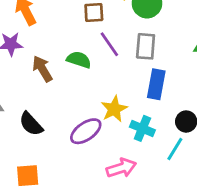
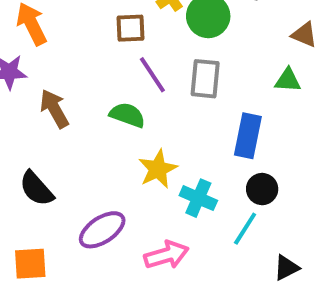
green semicircle: (79, 60) -> (127, 115), moved
blue rectangle: (156, 84) -> (248, 136), moved
purple ellipse: (86, 131) -> (102, 230), moved

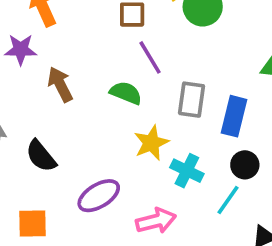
gray rectangle: (205, 79) -> (192, 100), moved

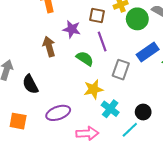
purple star: (21, 50) -> (72, 29), moved
blue rectangle: (234, 116) -> (148, 52), moved, turned 30

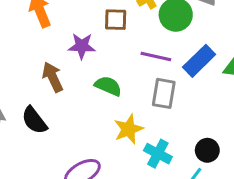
purple line: (102, 41) -> (156, 56), moved, turned -48
black semicircle: (30, 84) -> (34, 120), moved

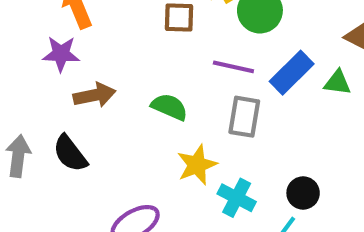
purple star: (82, 46) -> (61, 54), moved
brown arrow: (53, 77) -> (95, 95), turned 104

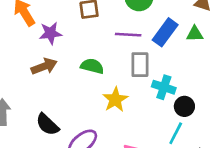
purple star: (61, 54) -> (50, 33), moved
black semicircle: (70, 153) -> (47, 124), moved
cyan cross: (237, 198) -> (164, 87), moved

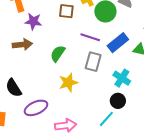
green semicircle: (92, 66) -> (58, 54), turned -84
cyan cross: (164, 87) -> (122, 78), moved

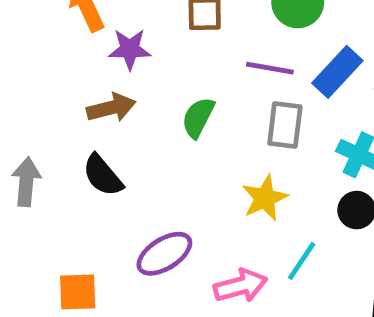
yellow star: (68, 83) -> (265, 198), moved
black semicircle: (14, 88) -> (103, 175), moved
cyan line: (106, 119) -> (302, 261), moved

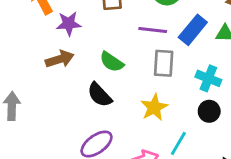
green semicircle: (198, 118) -> (112, 62), turned -80
black semicircle: (103, 175) -> (100, 95), moved

